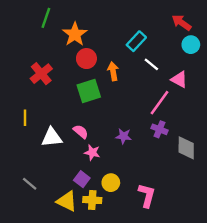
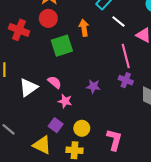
red circle: (86, 59) -> (48, 18), moved
red cross: (41, 74) -> (19, 30), turned -30
pink line: (160, 103) -> (126, 56), turned -50
white triangle: (52, 137) -> (28, 87), turned -30
yellow cross: (92, 200) -> (74, 150), moved

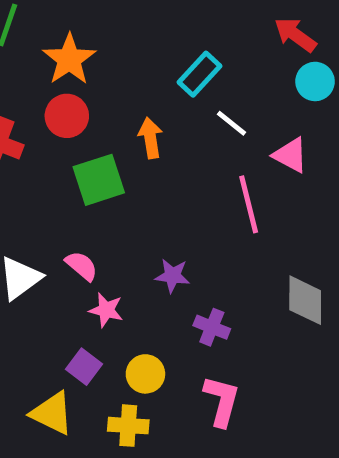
purple cross: (126, 80) -> (212, 327), moved

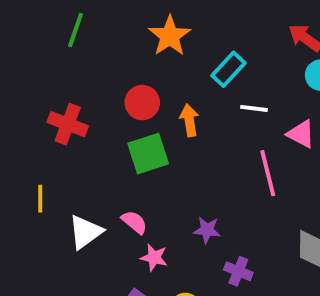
orange star: (69, 59) -> (170, 36), moved
red circle: (67, 116) -> (142, 103), moved
white line: (231, 123) -> (254, 108), turned -32

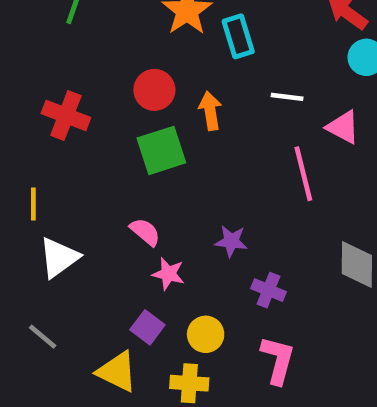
cyan rectangle: (229, 69) -> (238, 36), moved, turned -60
white triangle: (85, 232) -> (59, 258), moved

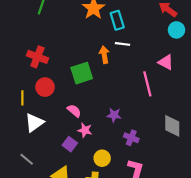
red circle: (154, 90) -> (45, 87), moved
white line: (287, 97) -> (123, 44), moved
purple square: (147, 327) -> (70, 144), moved

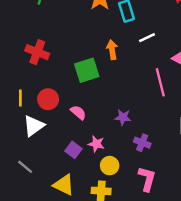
white line: (123, 44) -> (147, 38), moved, turned -32
red circle: (45, 87) -> (48, 99), moved
pink star: (85, 130) -> (96, 144), moved

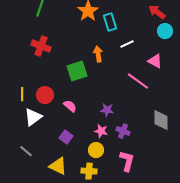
red cross: (37, 52) -> (41, 46), moved
pink line: (160, 82) -> (138, 81), turned -40
pink star: (96, 144) -> (101, 131), moved

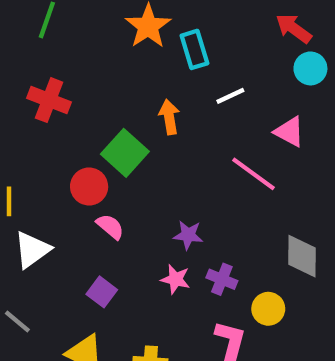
green square: (77, 71) -> (125, 153), turned -30
red circle: (45, 95) -> (89, 187), moved
yellow circle: (96, 150) -> (268, 309), moved

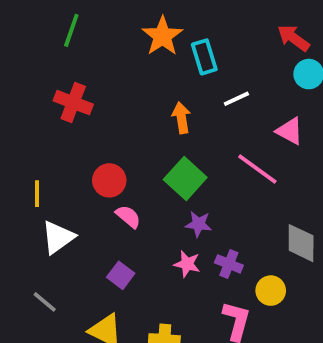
green square: (125, 153) -> (185, 179), moved

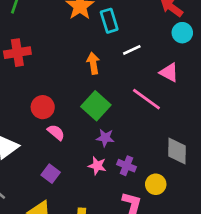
red cross: (73, 103) -> (17, 53), turned -30

